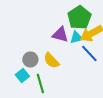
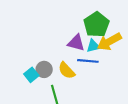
blue line: (89, 54) -> (88, 61), moved, turned -42
cyan square: (22, 76) -> (31, 75), moved

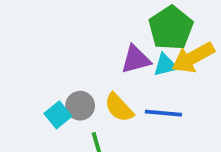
purple triangle: (76, 43) -> (136, 59), turned -30
blue line: (88, 61) -> (163, 113), moved

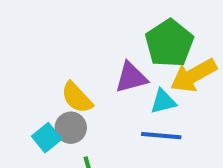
cyan triangle: (165, 65) -> (163, 102), moved
yellow semicircle: (119, 108) -> (77, 98), moved

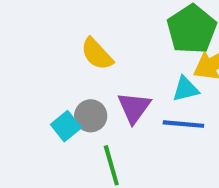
purple triangle: (131, 77) -> (134, 108), moved, turned -39
yellow semicircle: (77, 98) -> (97, 54), moved

